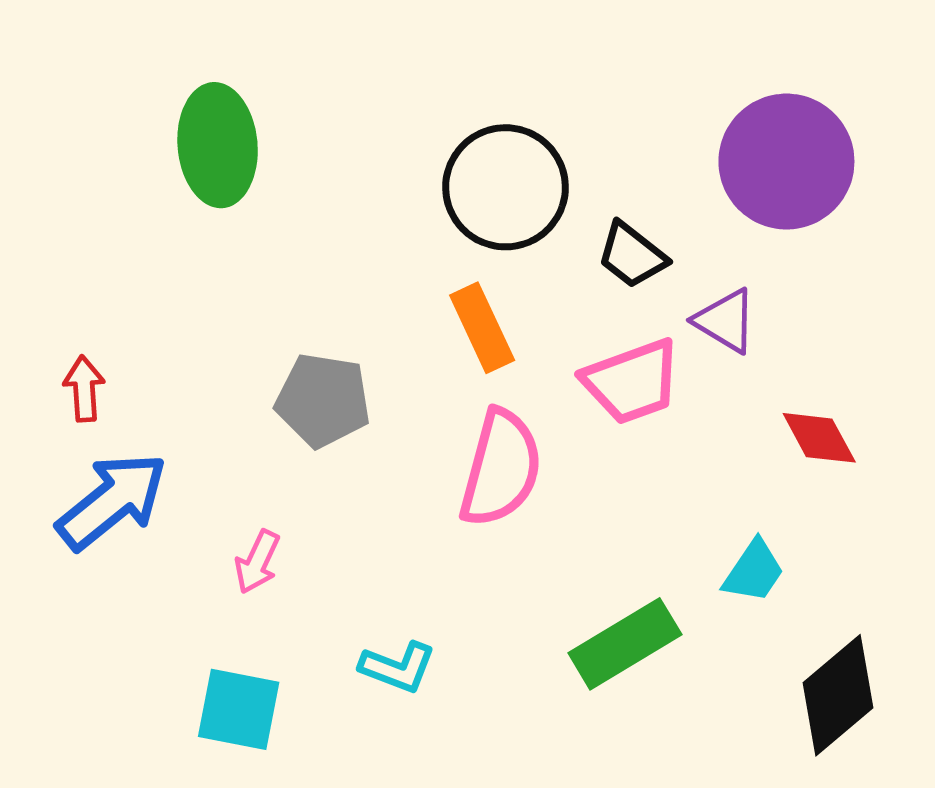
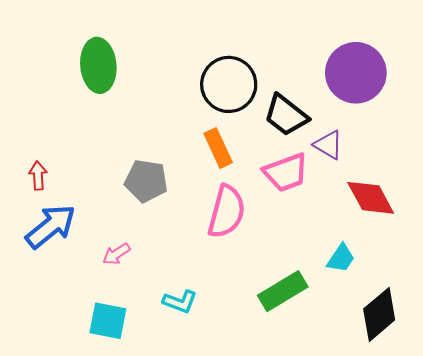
black trapezoid: (632, 255) -> (286, 115), size x1.4
red diamond: (819, 438) -> (371, 198), size x1.4
pink arrow: (257, 562) -> (116, 254), turned 32

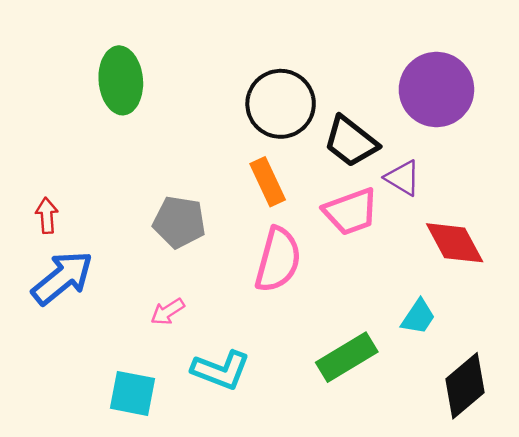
pink arrow: (116, 254) -> (168, 312), moved
cyan L-shape: (180, 302) -> (221, 370), size x1.4

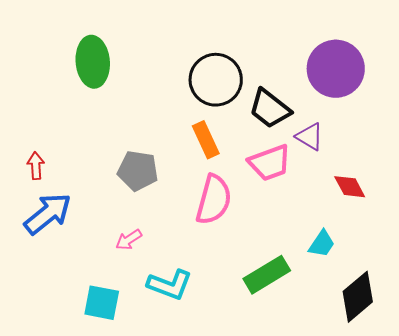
red diamond: (455, 243) -> (350, 187), size x0.7

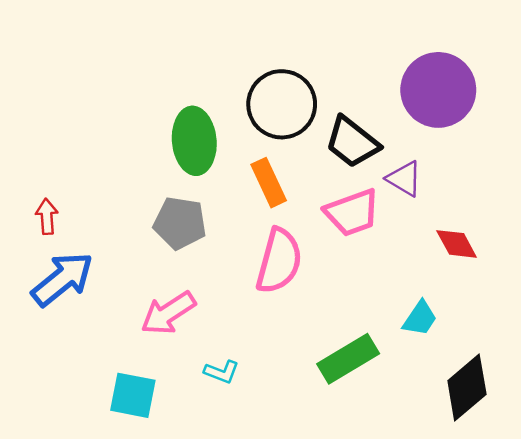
green ellipse: (93, 62) -> (194, 141), moved
pink arrow: (129, 240) -> (168, 313), size x1.6
cyan L-shape: (170, 285) -> (222, 372), size x0.6

